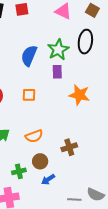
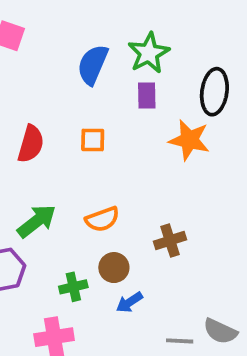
black ellipse: (85, 42) -> (214, 92), moved

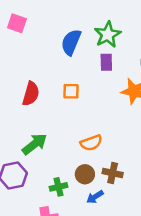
orange semicircle: (102, 219) -> (91, 143), moved
brown cross: (170, 240) -> (113, 173), moved, turned 30

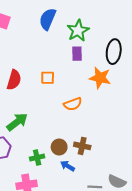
blue semicircle: (71, 42) -> (48, 19), moved
orange semicircle: (91, 143) -> (73, 104), moved
blue arrow: (95, 197) -> (68, 166), turned 64

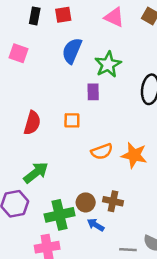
purple rectangle: (77, 54) -> (93, 92), moved
orange star: (100, 78) -> (134, 155), moved
green cross: (37, 158) -> (60, 215), size x1.6

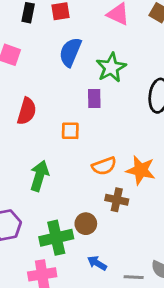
red semicircle: (32, 123) -> (27, 111), moved
green arrow: (36, 173) -> (39, 176), moved, turned -35
brown cross: (113, 201) -> (117, 200), moved
blue arrow: (96, 225) -> (97, 263), moved

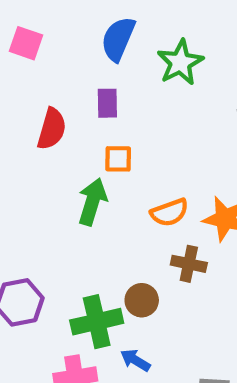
purple rectangle: (94, 98) -> (107, 103), moved
green arrow: (39, 176) -> (92, 202), moved
blue arrow: (97, 263) -> (135, 360), moved

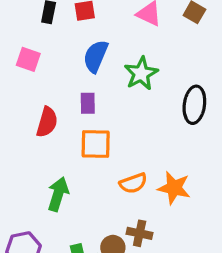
orange square: (118, 159) -> (96, 144), size x1.5
green arrow: (92, 202) -> (58, 194), moved
brown cross: (189, 264) -> (140, 233), moved

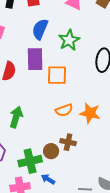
purple rectangle: (88, 103) -> (35, 59), size x1.6
orange square: (96, 144) -> (57, 75), moved

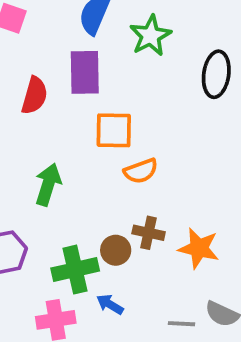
orange square: (57, 75) -> (114, 130), moved
orange star: (90, 113) -> (199, 248), moved

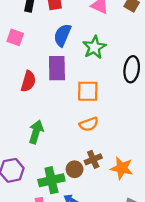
orange square: (114, 130) -> (88, 91), moved
brown cross: (149, 233) -> (93, 159), turned -35

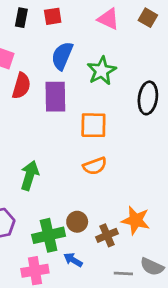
red semicircle: (28, 81) -> (21, 86), moved
brown cross: (93, 159) -> (107, 235), moved

